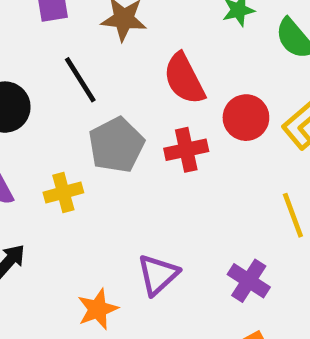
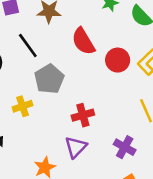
red cross: (186, 150) -> (83, 115), moved

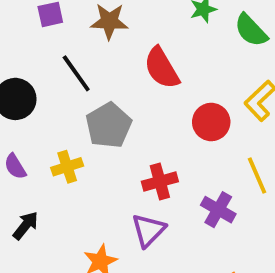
red circle: (118, 60) -> (211, 122), moved
purple cross: (125, 147) -> (218, 210), moved

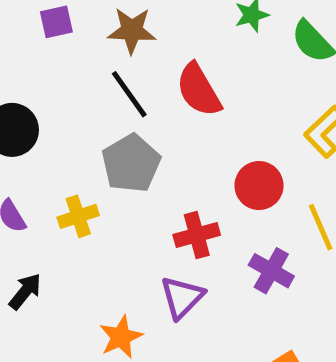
black line: (76, 73) -> (129, 94), moved
red circle: (211, 122) -> (259, 186), moved

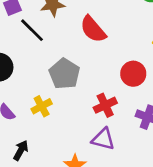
black line: (129, 94) -> (32, 30), moved
purple triangle: (182, 297) -> (103, 139), turned -50

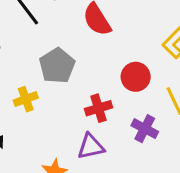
purple triangle: (103, 139) -> (91, 147), turned -35

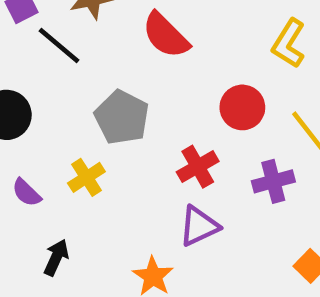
purple cross: (145, 129) -> (273, 181), turned -30

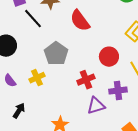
purple triangle: (199, 226) -> (96, 106), moved

